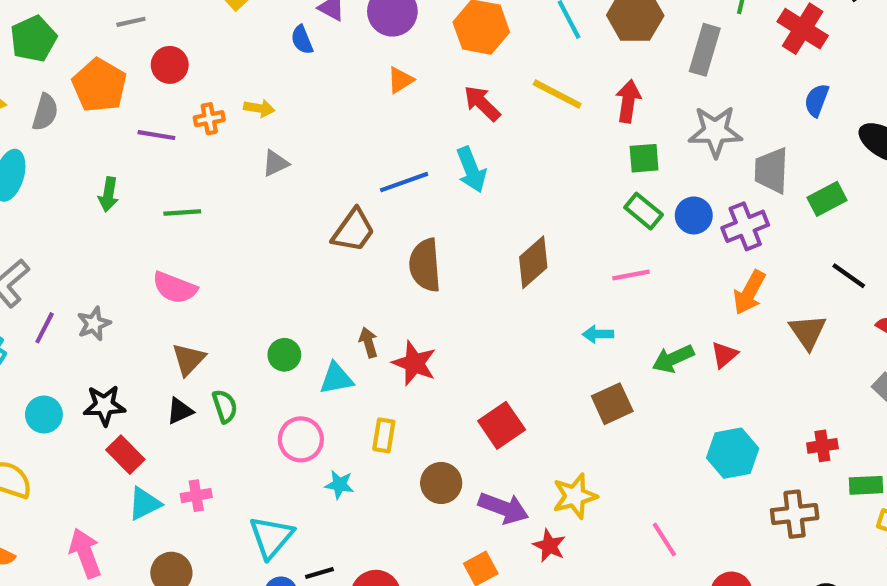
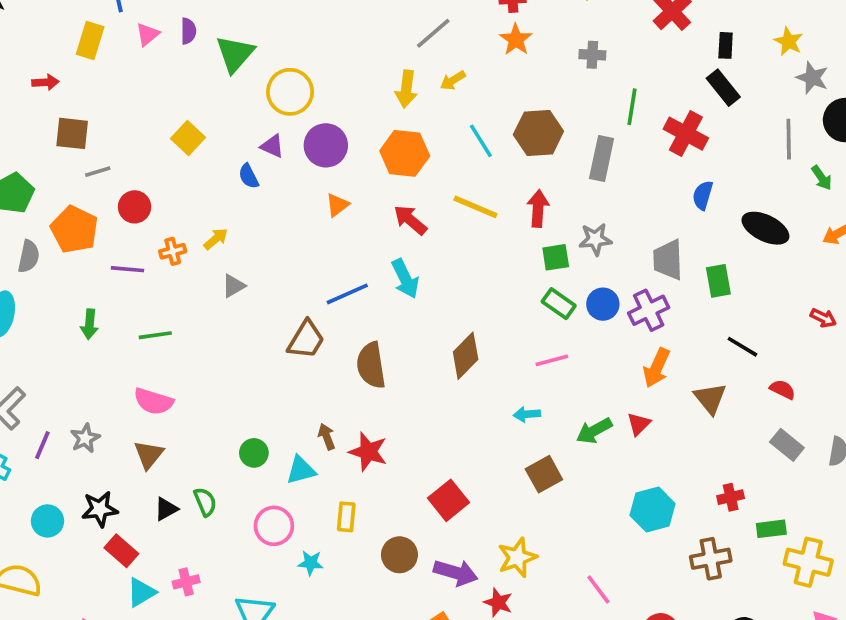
yellow arrow: (259, 108) -> (216, 239), turned -45
gray star: (715, 132) -> (595, 239), moved, size x0.7
green rectangle: (827, 199) -> (718, 281), turned -68
brown triangle: (189, 359) -> (149, 455), moved

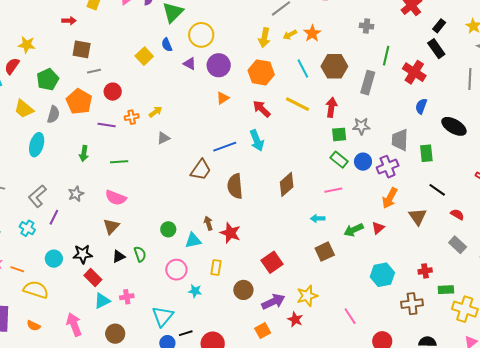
orange star: (516, 40) -> (312, 33), moved
black rectangle: (726, 45) -> (439, 26), turned 32
blue semicircle: (249, 176) -> (167, 45), moved
gray star: (85, 438) -> (76, 194), moved
purple arrow: (456, 573) -> (273, 302), turned -45

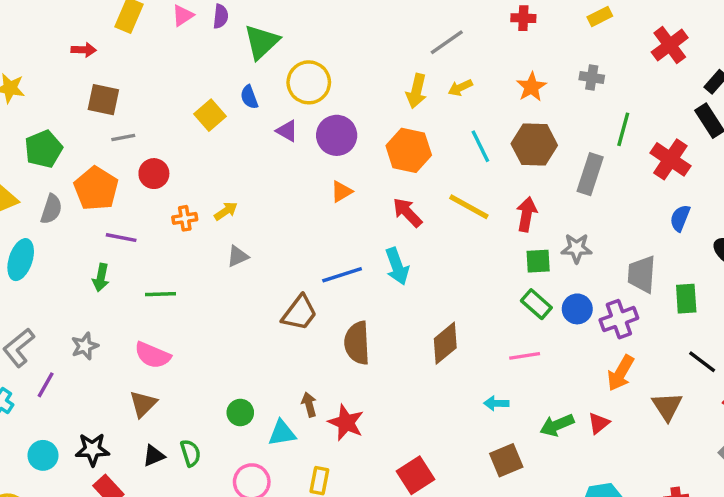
orange star: (312, 33) -> (531, 87), moved
purple line: (107, 125) -> (121, 238), moved

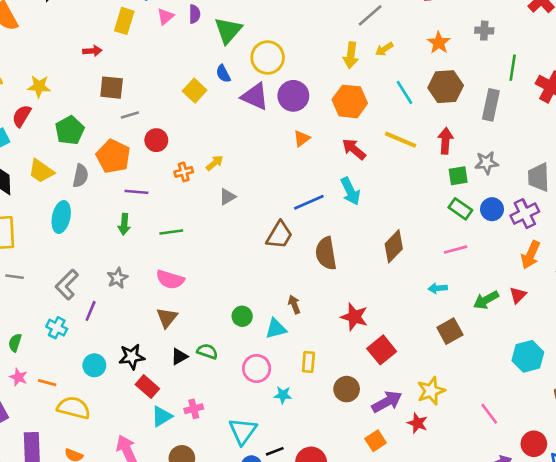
purple triangle: (287, 131) -> (255, 96), size x1.6
red star: (346, 423) -> (354, 317), moved
green semicircle: (191, 453) -> (207, 351), turned -48

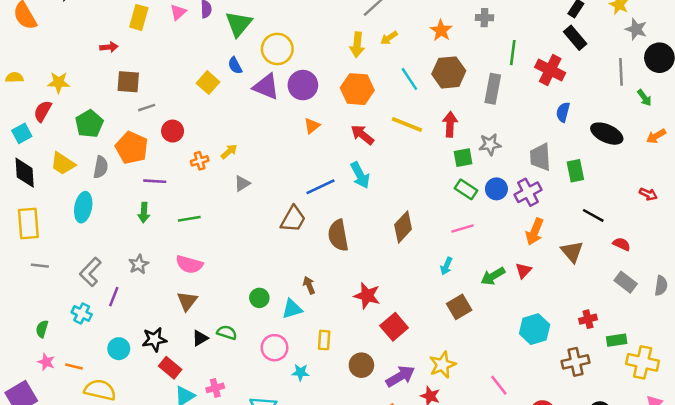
cyan arrow: (438, 288) -> (446, 266), turned -60

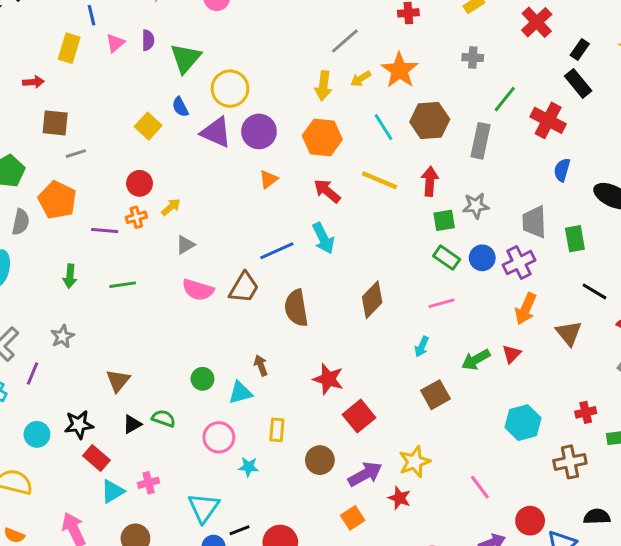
orange star: (441, 30) -> (400, 70), moved, size x1.4
green line: (513, 53) -> (505, 99), turned 30
red circle: (173, 131) -> (140, 183), moved
purple line: (155, 181) -> (105, 230), moved
pink semicircle: (189, 264) -> (198, 290), moved

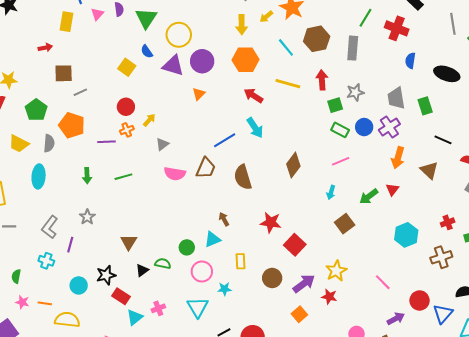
orange triangle: (268, 179) -> (199, 94), moved
green circle: (202, 379) -> (187, 247), moved
cyan triangle: (204, 508) -> (198, 307), moved

